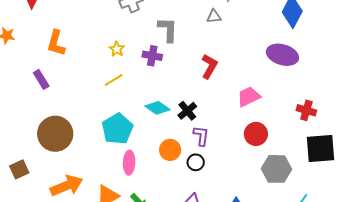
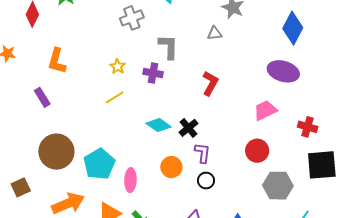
pink trapezoid: (249, 97) -> (265, 110), moved
cyan pentagon: (117, 129) -> (99, 164), moved
black circle: (196, 162) -> (206, 181), moved

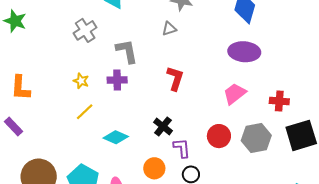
cyan diamond: (159, 125) -> (116, 137), moved
red circle: (257, 151) -> (219, 136), moved
gray hexagon: (278, 186) -> (256, 138), moved

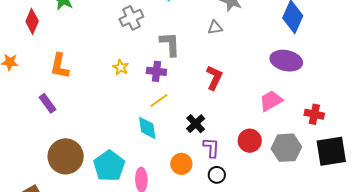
yellow line: (85, 112) -> (159, 101), moved
cyan diamond: (116, 137) -> (147, 128), turned 50

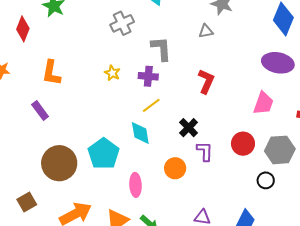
pink trapezoid: (271, 101) -> (263, 103), turned 140
cyan pentagon: (109, 166) -> (104, 154), moved
black circle: (217, 175) -> (266, 180), moved

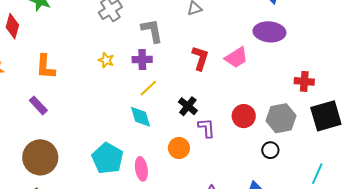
pink trapezoid: (263, 103) -> (236, 57), moved, turned 45
cyan pentagon: (104, 154) -> (108, 158), moved
brown circle: (59, 163) -> (40, 157), moved

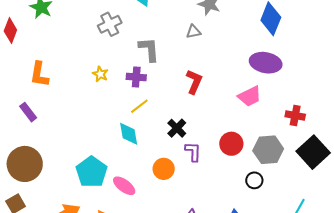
pink trapezoid: (236, 57) -> (250, 96), moved
black square: (326, 116) -> (313, 152), turned -32
pink ellipse: (141, 169) -> (124, 186), turned -50

